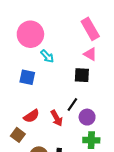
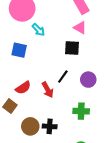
purple circle: (87, 117) -> (88, 80), moved

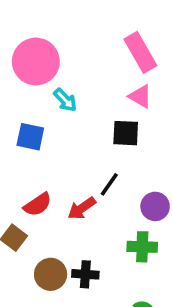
purple circle: (88, 80) -> (155, 206), moved
red arrow: (48, 90) -> (82, 208), turned 84

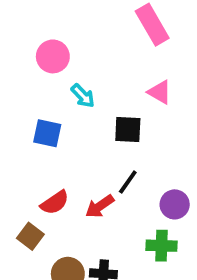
pink rectangle: (140, 52) -> (152, 25), moved
pink circle: (36, 62) -> (53, 56), size x0.7
black square: (126, 133) -> (128, 130), moved

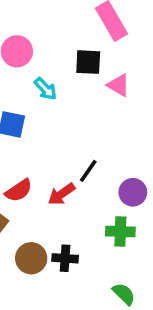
black square: (128, 130) -> (88, 62), moved

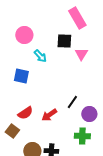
pink triangle: (119, 85) -> (81, 54), turned 32
black line: (88, 171) -> (72, 102), moved

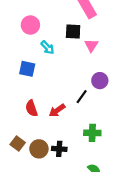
red semicircle: (25, 113) -> (31, 108), turned 105
purple circle: (89, 114) -> (100, 81), moved
brown square: (12, 131) -> (18, 144), moved

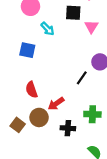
red arrow: (57, 110) -> (56, 104), moved
brown circle: (39, 149) -> (39, 117), moved
black cross: (59, 149) -> (68, 128), moved

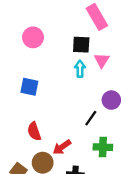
cyan arrow: (48, 29) -> (80, 69), moved, turned -136
green cross: (92, 114) -> (103, 147), moved

